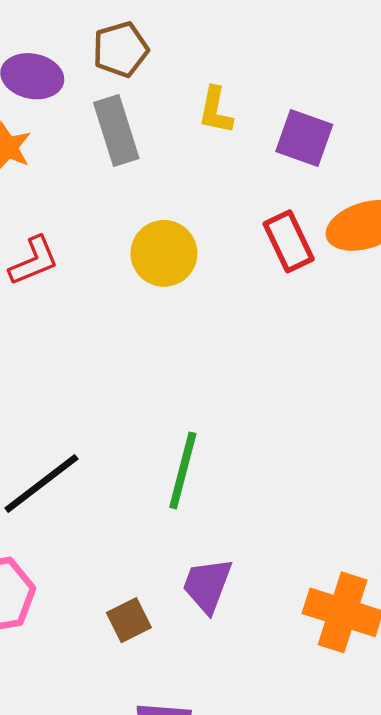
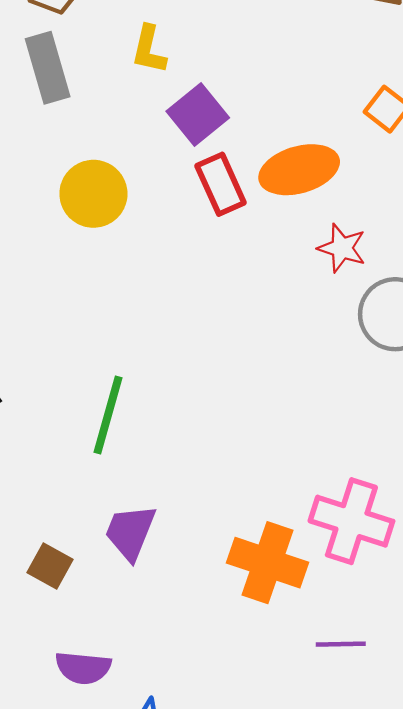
purple square: (304, 138) -> (198, 114), moved, turned 30
brown square: (129, 620) -> (50, 566), turned -36

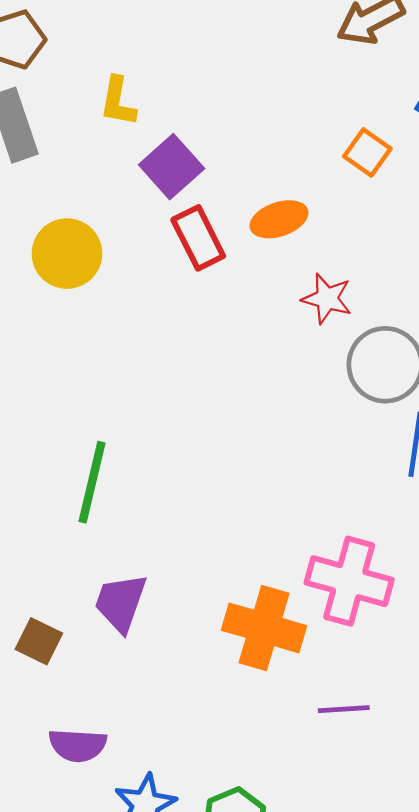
orange ellipse: (299, 170) -> (279, 219), size x0.7

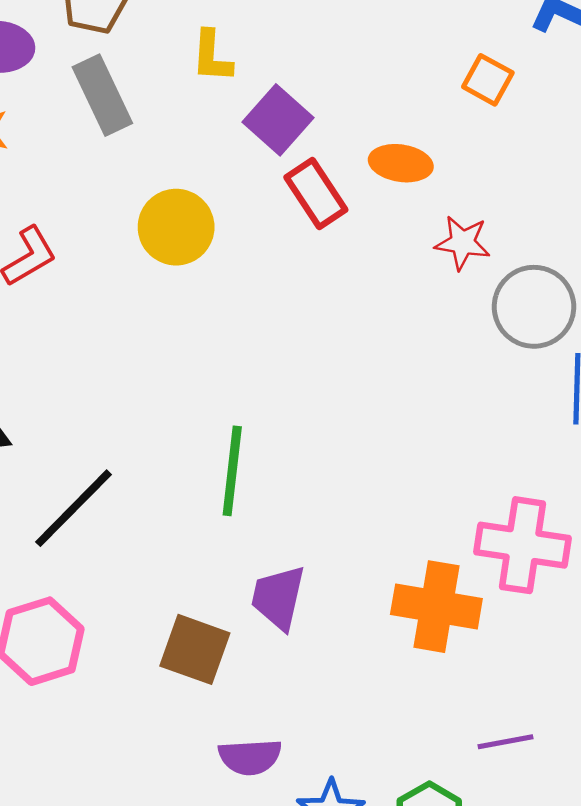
orange ellipse: (279, 219) -> (401, 163), turned 34
brown square: (39, 641) -> (195, 649), size x1.4
purple line: (344, 709) -> (506, 742), moved

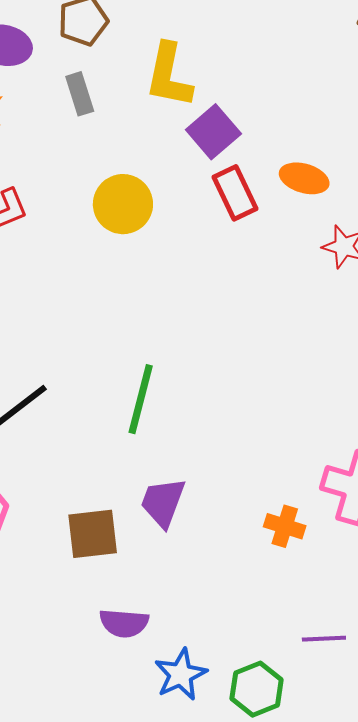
yellow L-shape: (212, 56) -> (169, 75), size x1.5
gray rectangle: (102, 95) -> (80, 94), size x0.7
orange cross: (436, 607) -> (285, 526), size x0.6
brown square: (195, 649) -> (93, 534), turned -34

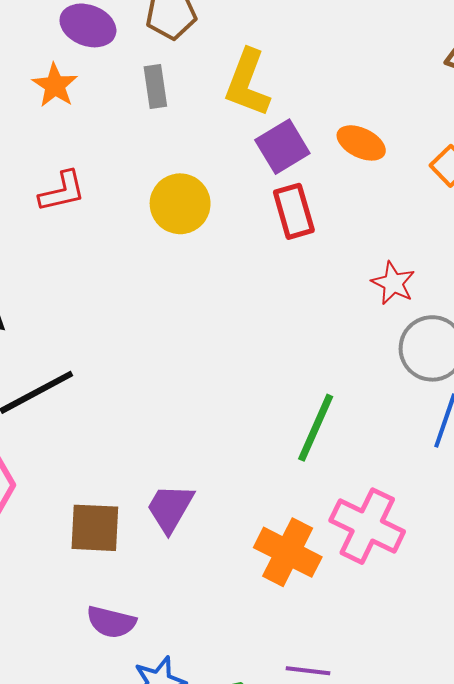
orange ellipse: (304, 178) -> (361, 143), moved
green line: (141, 399) -> (316, 428), moved
orange cross: (285, 526) -> (288, 552), size x1.6

